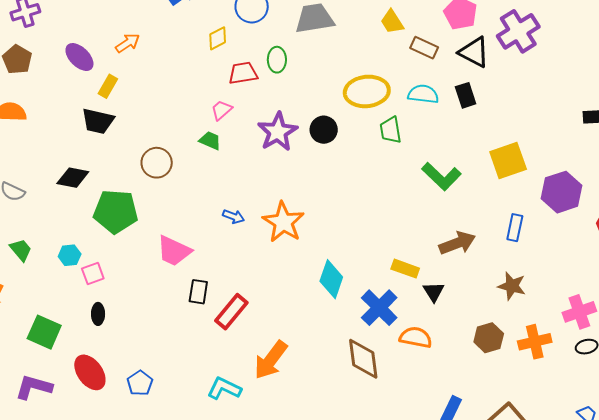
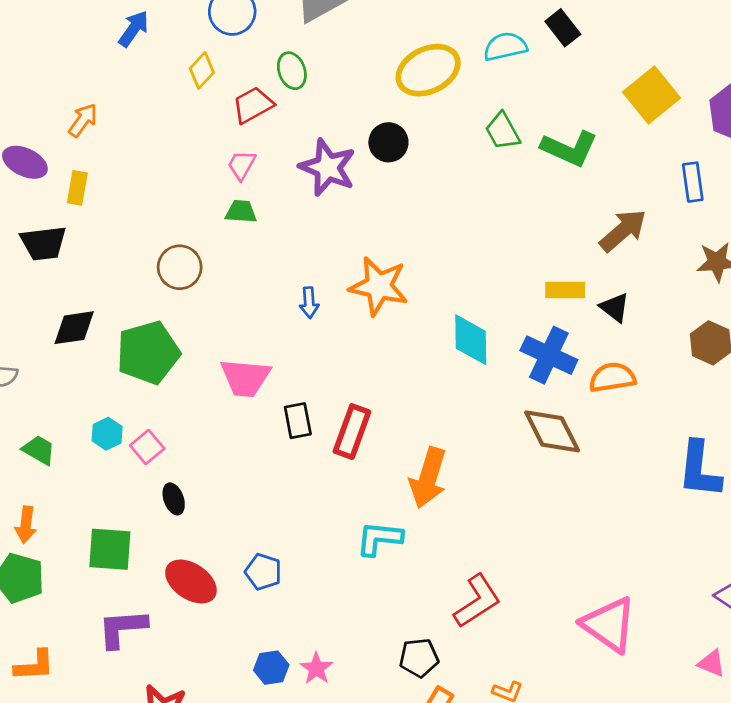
black trapezoid: (98, 121) -> (43, 243), moved
green trapezoid: (391, 130) -> (503, 131), moved
blue arrow: (234, 217) -> (309, 303), turned 85

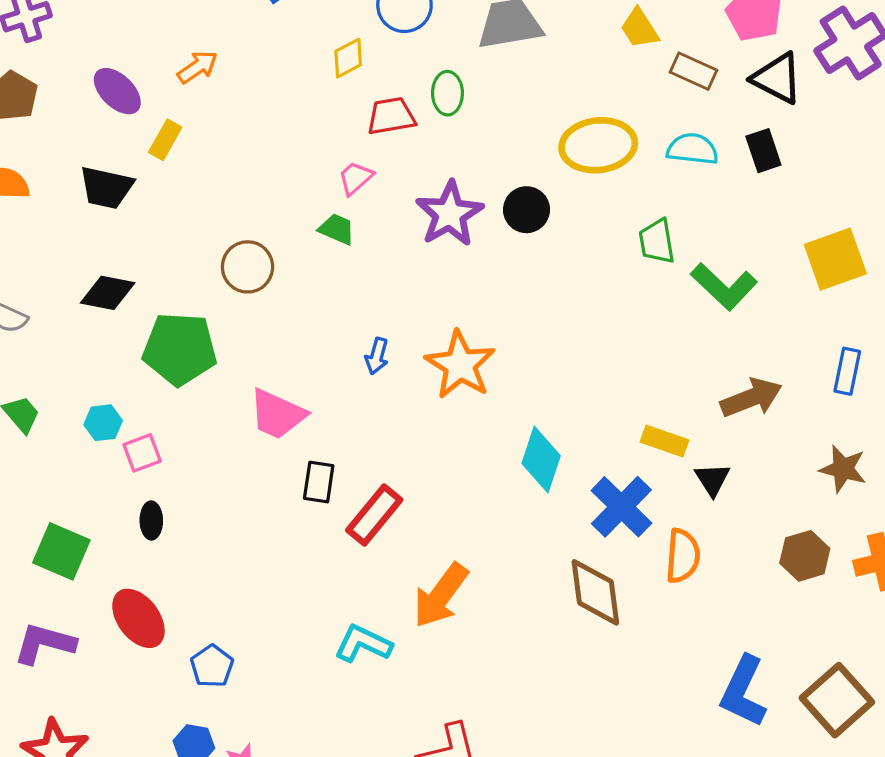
orange semicircle: (612, 377) -> (683, 556), turned 84
blue pentagon: (263, 572) -> (212, 666), moved

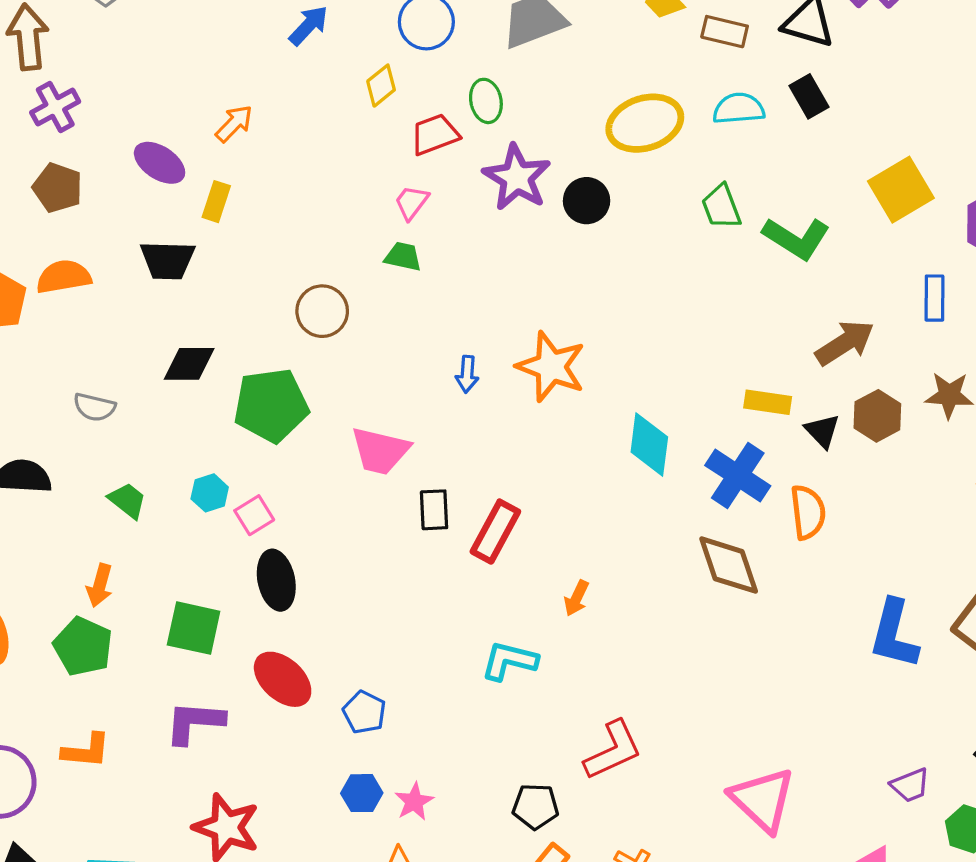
purple star: (450, 214) -> (517, 177), moved
black ellipse: (151, 520) -> (276, 580), size x1.6
brown hexagon: (805, 556) -> (877, 416), moved
orange arrow: (441, 595) -> (576, 598), size x0.5

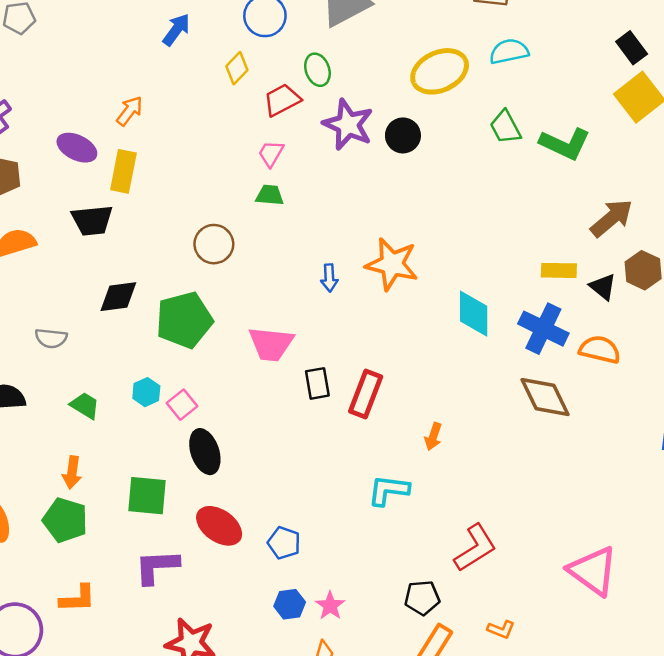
black rectangle: (809, 96) -> (632, 48), moved
yellow rectangle: (216, 202) -> (123, 171), size x1.4
orange semicircle: (808, 512) -> (600, 350), turned -63

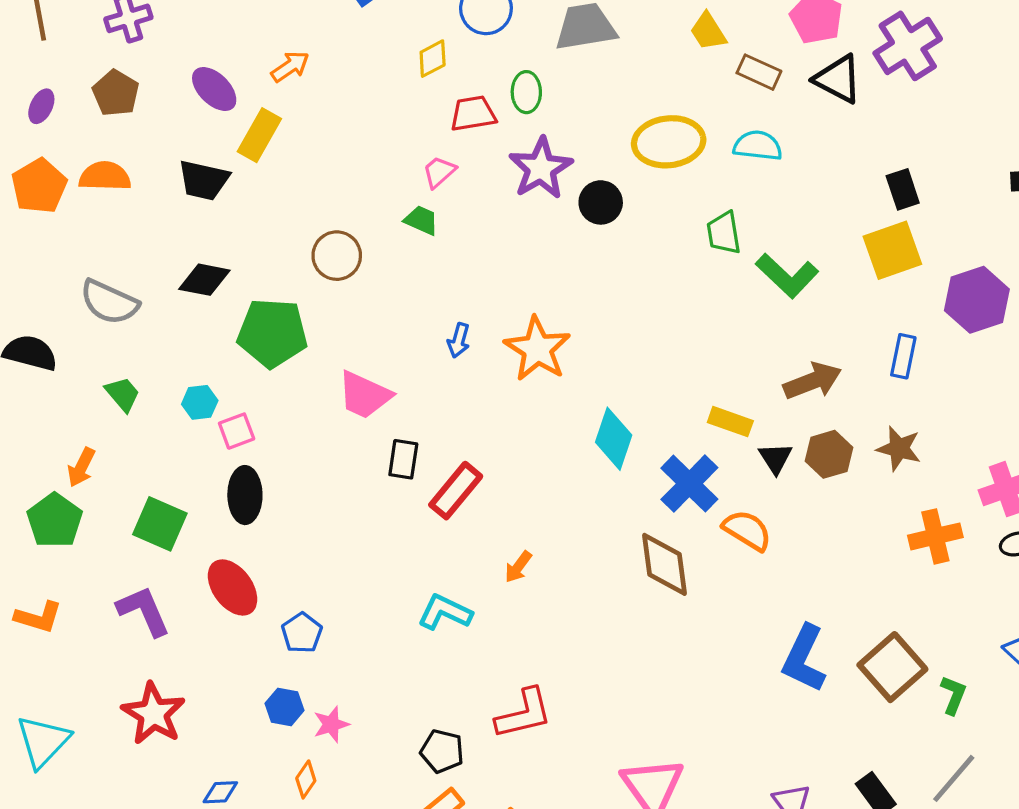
gray semicircle: (51, 338) -> (109, 302), size x1.5
purple L-shape: (157, 567) -> (144, 611), turned 51

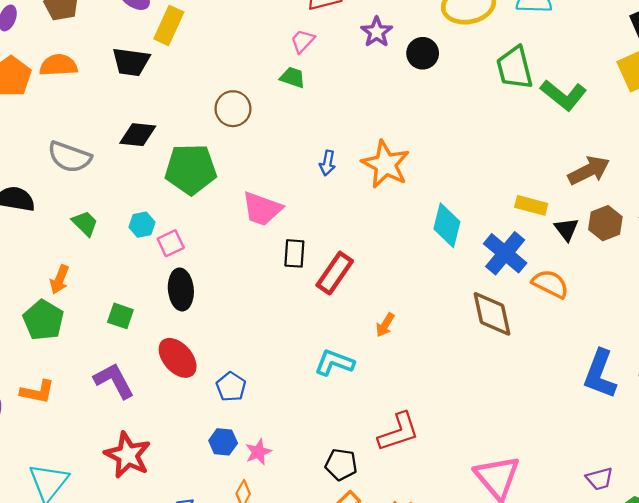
purple star: (541, 168) -> (377, 32), size x0.7
green trapezoid: (724, 233) -> (515, 68), size x1.4
green square: (160, 524) -> (120, 316), size x0.7

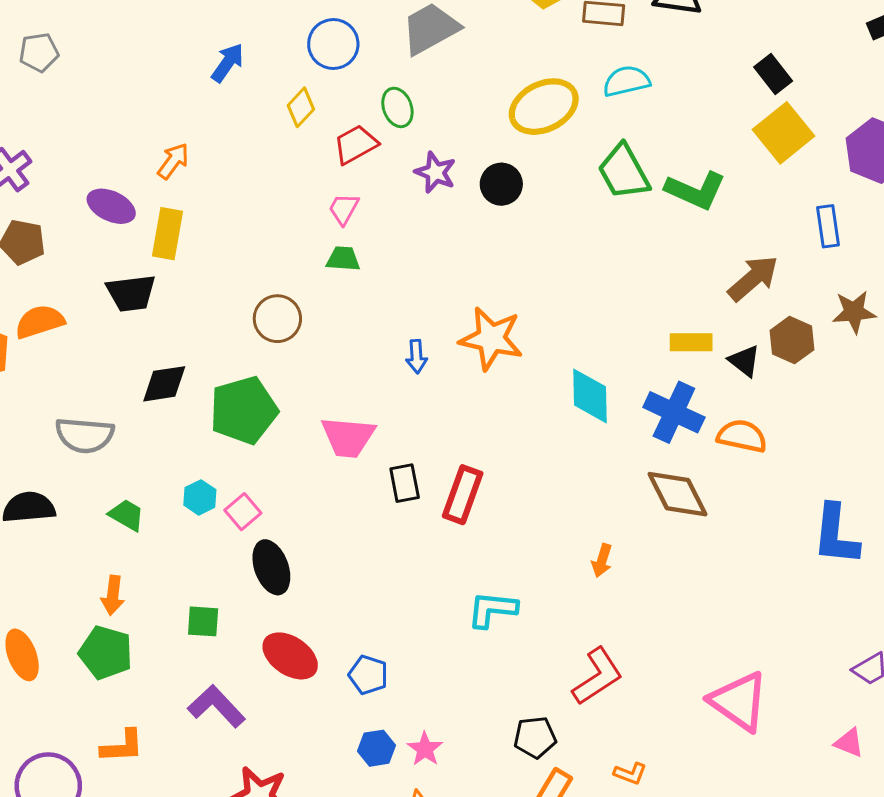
orange arrow: (385, 325) -> (602, 560), moved

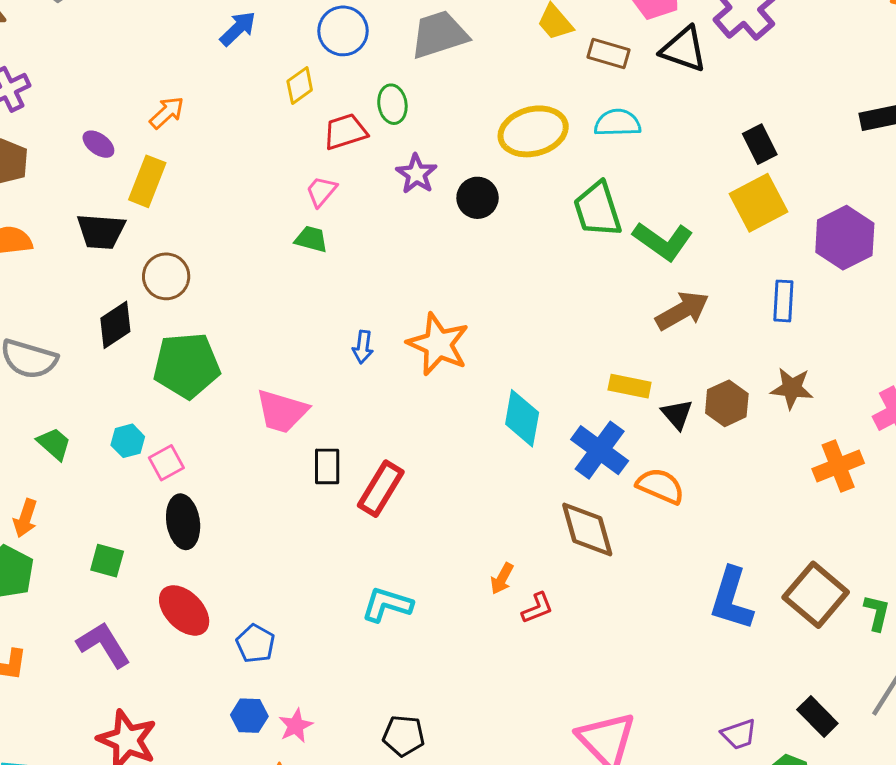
purple ellipse: (111, 206) -> (98, 144), size x0.7
brown arrow: (753, 278) -> (682, 311), moved
brown circle: (277, 319) -> (166, 276), moved
black diamond: (164, 384) -> (115, 325), turned -36
red L-shape: (597, 676) -> (537, 608), moved, size x0.6

